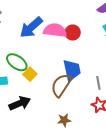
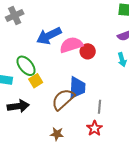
pink semicircle: (55, 30) -> (71, 45), turned -40

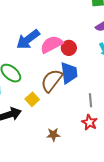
yellow square: (36, 81) -> (32, 99), moved
blue trapezoid: (77, 88) -> (69, 73), moved
brown semicircle: (63, 99) -> (52, 81), moved

